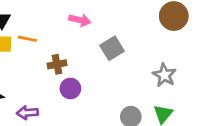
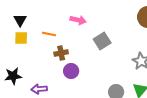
orange line: (27, 39) -> (49, 34), moved

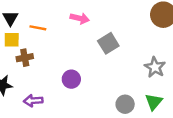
orange line: (49, 34) -> (38, 28), moved
brown cross: (61, 53) -> (25, 58), moved

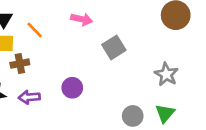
orange line: (38, 28) -> (35, 30), turned 35
purple arrow: (33, 101) -> (29, 97), moved

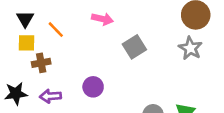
gray star: (166, 74) -> (190, 48), moved

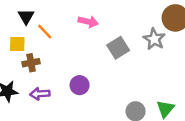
black triangle: (25, 19) -> (26, 17), moved
gray star: (190, 48) -> (154, 39), moved

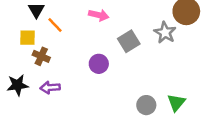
brown cross: (31, 63) -> (41, 56), turned 35
purple circle: (80, 85) -> (99, 64), moved

